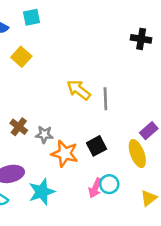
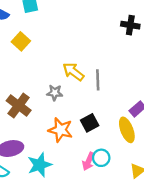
brown cross: (19, 127) -> (19, 105), size x1.5
gray star: (44, 134) -> (55, 93), moved

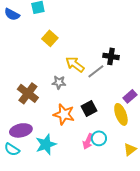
black cross: (130, 25) -> (111, 56), moved
yellow square: (21, 41) -> (50, 38), moved
gray line: (98, 80) -> (96, 71), turned 54

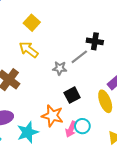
yellow arrow: (75, 64) -> (29, 50), moved
gray star: (59, 82) -> (60, 68), moved
orange star: (64, 114) -> (52, 116), moved

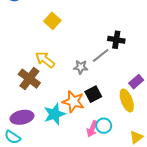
yellow arrow: (29, 50) -> (45, 60), moved
orange star: (52, 116) -> (73, 102), moved
cyan star: (28, 132) -> (54, 114), moved

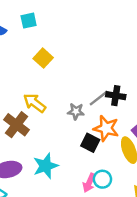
black cross: (116, 40) -> (116, 96), moved
black square: (93, 94) -> (90, 143), turned -35
orange star: (73, 102) -> (106, 128), moved

